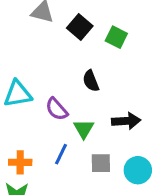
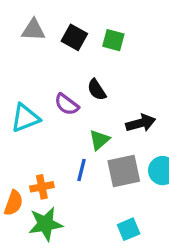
purple semicircle: (57, 109) -> (67, 104), moved
green triangle: (84, 129) -> (99, 140), turned 30
gray square: (101, 163) -> (124, 171), size x1.5

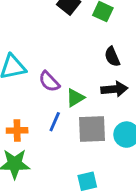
black semicircle: (97, 90) -> (112, 57), moved
purple semicircle: (67, 104) -> (49, 81), moved

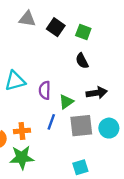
black semicircle: (112, 57) -> (82, 61), moved
purple semicircle: (49, 81) -> (45, 90), turned 48

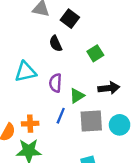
green square: (83, 32) -> (95, 53), moved, turned 35
black semicircle: (82, 61) -> (56, 44), moved

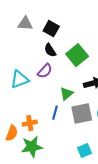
black semicircle: (56, 44) -> (50, 50), moved
green square: (95, 53) -> (77, 55), size x1.5
purple semicircle: (55, 83) -> (45, 71), moved, turned -133

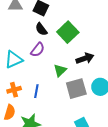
blue line: (55, 113) -> (36, 91), moved
orange cross: (30, 123) -> (14, 90), moved

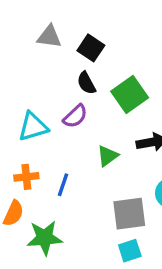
gray square: (76, 89) -> (129, 214), moved

